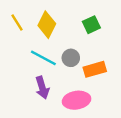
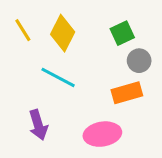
gray circle: (71, 58) -> (139, 61), moved
purple arrow: (42, 88) -> (38, 125), moved

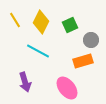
green square: (122, 33) -> (70, 25), moved
pink ellipse: (102, 134) -> (67, 88), turned 60

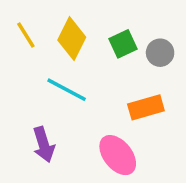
gray circle: (91, 40) -> (160, 53), moved

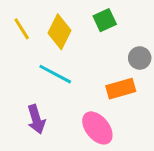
green square: (123, 44) -> (105, 20), moved
gray circle: (160, 53) -> (140, 58), moved

